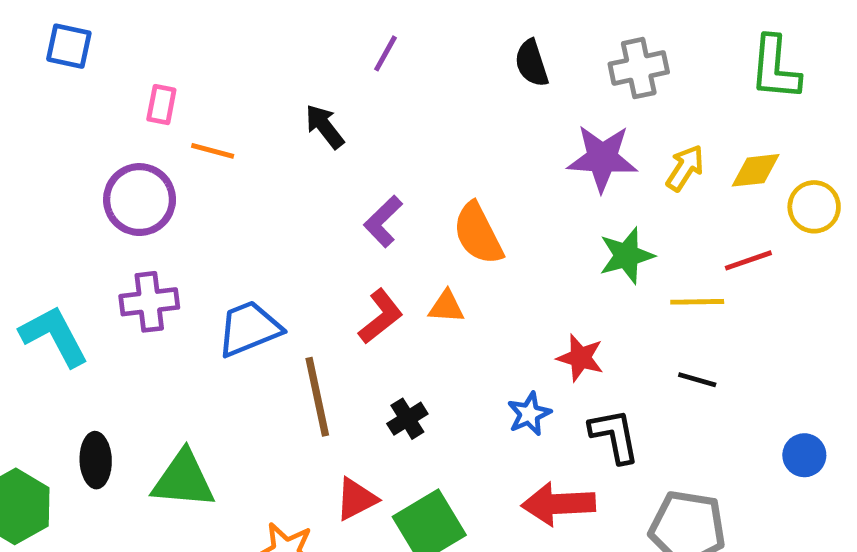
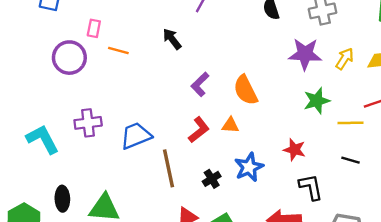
purple circle: (140, 200) -> (69, 58), moved
blue star: (529, 414) -> (249, 167), moved, size x1.4

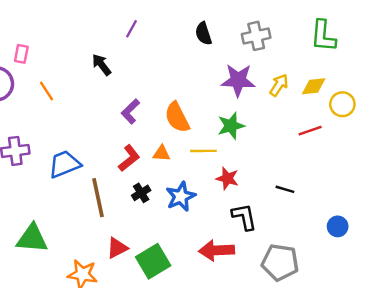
orange line: (118, 51) -> (46, 91), moved, turned 42
green star: (317, 101) -> (231, 126), moved
yellow line: (350, 123) -> (203, 151), moved
black cross: (212, 179) -> (141, 193), moved

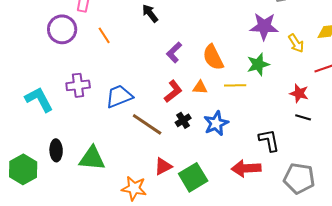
yellow arrow: (279, 85) -> (296, 43), moved, turned 114
red star: (227, 179) -> (299, 93), moved
brown line: (98, 198) -> (147, 124), turned -44

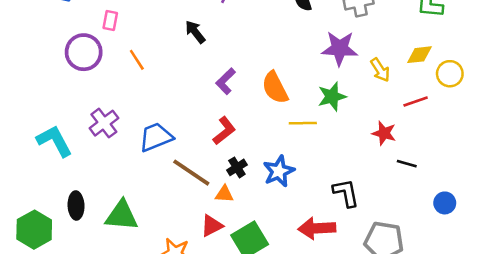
purple cross: (78, 85) -> (104, 123), turned -30
orange triangle: (200, 87) -> (224, 194), moved
black line: (303, 117) -> (407, 164), moved

